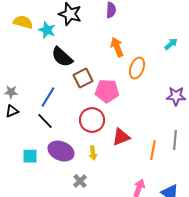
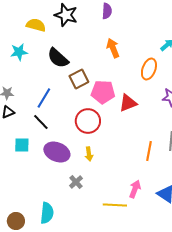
yellow semicircle: (23, 22) -> (36, 25), moved
cyan star: (47, 30) -> (19, 52), moved, turned -30
orange ellipse: (137, 68) -> (149, 69), moved
red triangle: (121, 137) -> (128, 103), moved
cyan square: (30, 156) -> (22, 145), moved

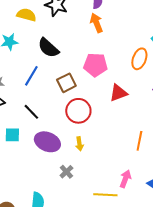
orange arrow: (113, 48) -> (96, 23), moved
brown square: (79, 79) -> (66, 83), moved
pink pentagon: (103, 92) -> (95, 65), moved
blue line: (44, 98) -> (31, 76), moved

